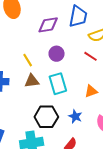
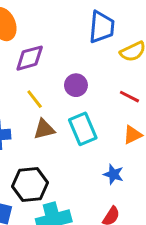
purple diamond: (48, 25) -> (30, 58), moved
red line: (91, 56) -> (129, 97), moved
black hexagon: (46, 117) -> (30, 184), moved

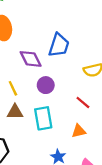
blue trapezoid: (102, 27) -> (59, 45), moved
purple diamond: (30, 58) -> (31, 59), moved, turned 65

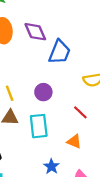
purple diamond: (31, 59) -> (35, 32), moved
orange triangle: (79, 131) -> (74, 141), turned 32

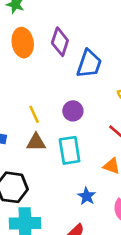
purple diamond: (35, 32) -> (60, 42), turned 45

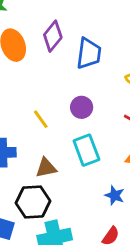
purple diamond: (60, 42) -> (53, 36), turned 32
brown triangle: (36, 142) -> (46, 168), moved

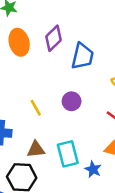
cyan rectangle: (86, 150) -> (68, 154), moved
blue star: (115, 195) -> (93, 169), moved

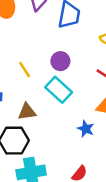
cyan rectangle: (68, 154) -> (59, 90), moved, turned -30

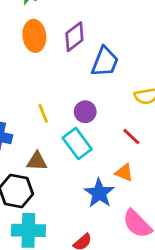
blue star: (86, 129) -> (99, 193), size x1.5

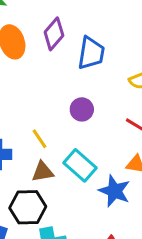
yellow line: (43, 113) -> (39, 139), moved
cyan rectangle: (77, 143) -> (80, 165), moved

